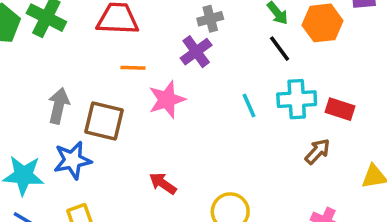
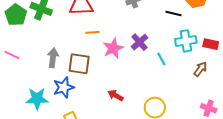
black line: (280, 49) -> (174, 14), turned -35
purple cross: (196, 52) -> (140, 42), moved
cyan line: (249, 106) -> (161, 59), moved

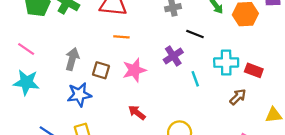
black line: (174, 14) -> (195, 34), moved
pink star: (113, 48) -> (134, 70), moved
brown square: (79, 64) -> (101, 70), size x0.7
cyan star: (37, 99) -> (26, 82), moved

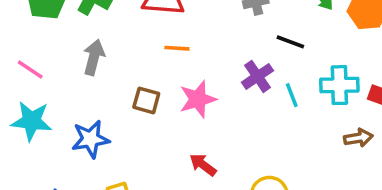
gray arrow: (72, 59) -> (94, 57), moved
cyan line: (195, 79) -> (292, 95), moved
blue star: (79, 95) -> (90, 139), moved
brown arrow: (238, 97) -> (358, 138), turned 36

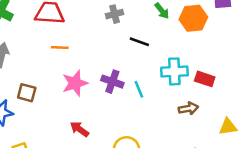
purple cross: (258, 76) -> (112, 82), moved, turned -35
cyan line: (292, 95) -> (139, 89), moved
brown square: (146, 100) -> (27, 93), moved

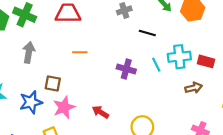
orange line: (60, 48) -> (80, 52), moved
pink star: (75, 83) -> (64, 107), moved
cyan line: (139, 89) -> (156, 65), moved

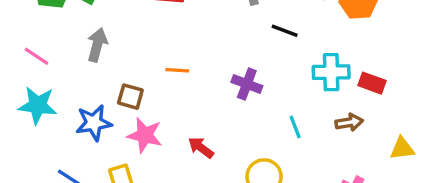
orange line: (80, 52) -> (177, 70), moved
cyan line: (156, 65) -> (295, 127), moved
pink star: (64, 107) -> (145, 135), turned 30

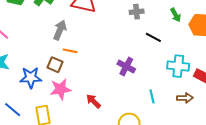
gray arrow: (97, 45) -> (60, 30), moved
orange line: (177, 70) -> (70, 51), moved
pink star: (145, 135) -> (61, 89), turned -30

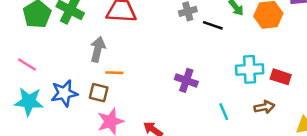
black line: (153, 37) -> (213, 25), moved
blue star: (31, 78) -> (64, 93), moved

